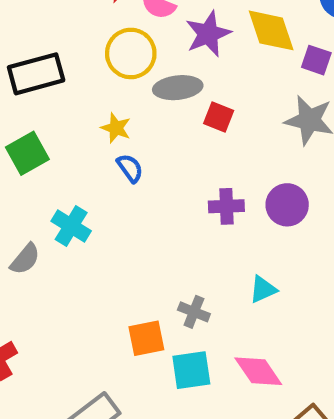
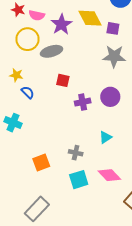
red square: (219, 117) -> (63, 80), moved
yellow star: (116, 128) -> (16, 75), moved
blue semicircle: (130, 168) -> (28, 92), moved
orange square: (146, 338) -> (41, 162), moved

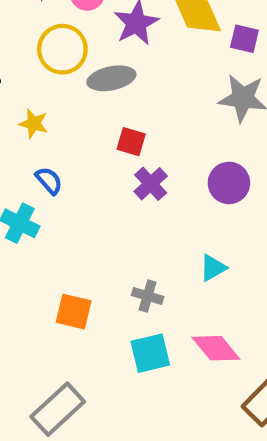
blue semicircle: (28, 92) -> (49, 181), moved
purple cross: (83, 102) -> (151, 184), moved, turned -35
orange square: (41, 162) -> (74, 312), turned 30

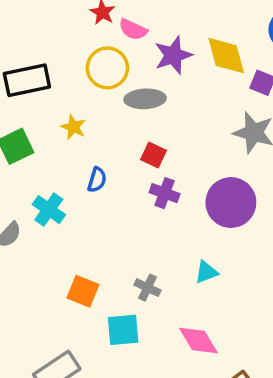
blue semicircle: (49, 181) -> (97, 180), moved, turned 50
purple circle: (229, 183) -> (231, 203), size x1.4
purple cross: (151, 184) -> (165, 193), turned -36
cyan square: (150, 353) -> (123, 330), moved

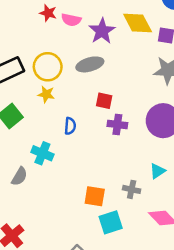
yellow circle: (107, 68) -> (48, 67), moved
gray cross: (147, 288) -> (132, 189), moved
orange square: (83, 291) -> (95, 196), moved

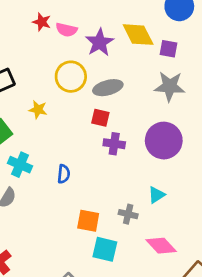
gray ellipse: (90, 64) -> (108, 88), moved
yellow circle: (48, 67) -> (71, 77), moved
blue semicircle: (70, 126) -> (64, 174), moved
cyan cross: (42, 153) -> (20, 165), moved
cyan square: (111, 222) -> (105, 249), turned 30

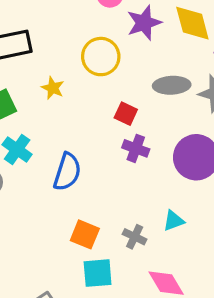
gray ellipse: (108, 88) -> (172, 85), moved
blue semicircle: (64, 174) -> (67, 172), size x1.6
cyan square: (105, 249) -> (98, 273), turned -30

